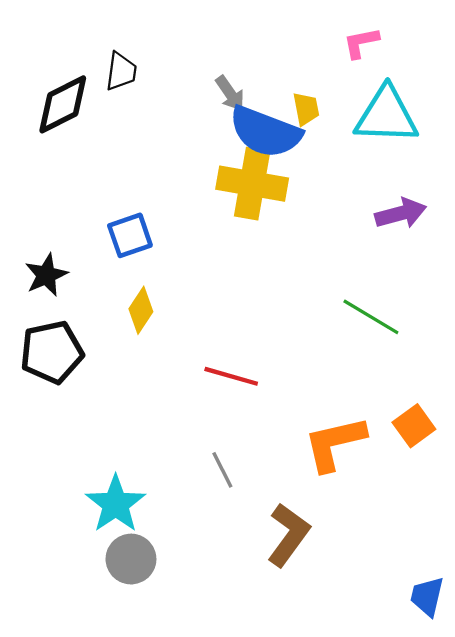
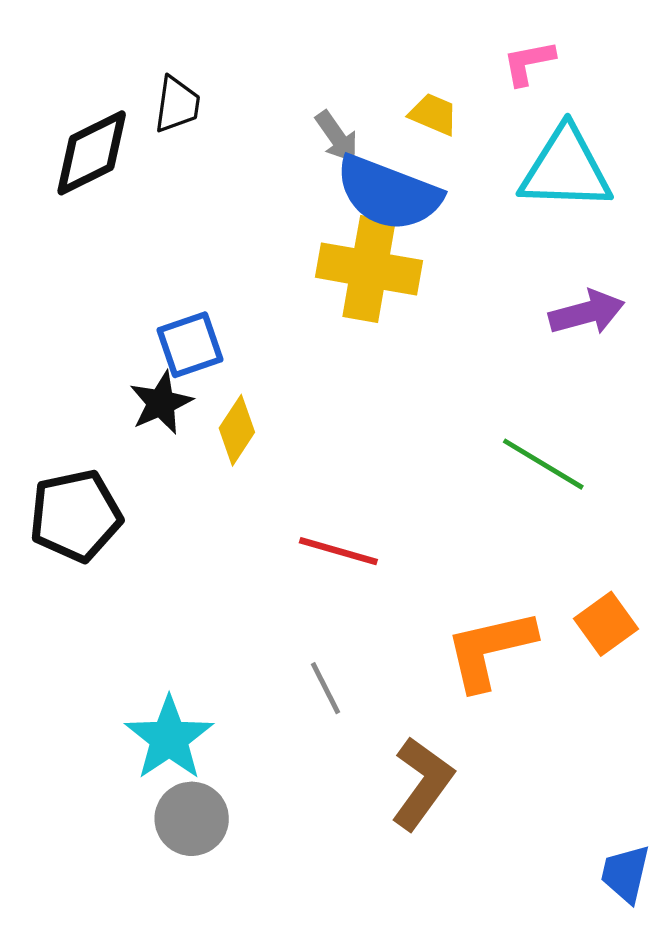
yellow trapezoid: (306, 109) -> (434, 114), moved, turned -56
black star: (46, 275) -> (161, 403), moved
yellow diamond: (141, 310) -> (237, 430), moved

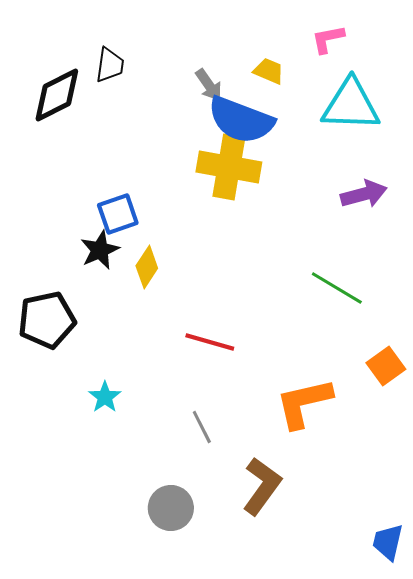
orange square: (606, 624) -> (386, 366), moved
cyan star: (169, 738) -> (105, 397), moved, size x0.6
gray circle: (192, 819) -> (171, 508), moved

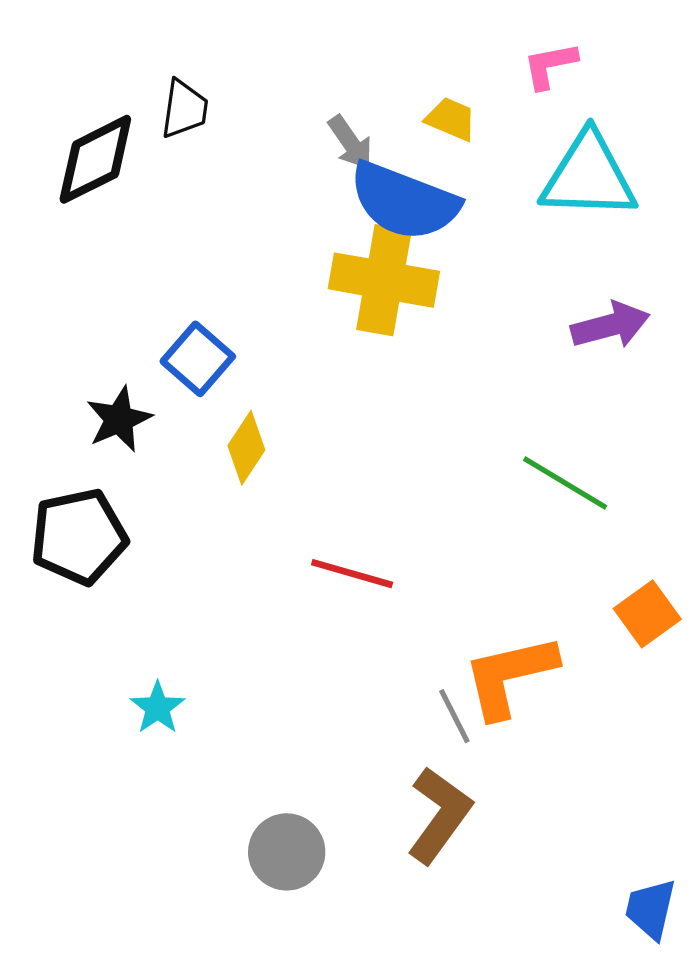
blue square: (118, 214) -> (198, 359), turned -30
black star: (100, 250) -> (119, 419), moved
cyan star: (105, 397) -> (158, 708), moved
gray line: (202, 427) -> (454, 716), moved

